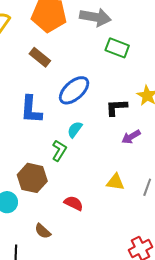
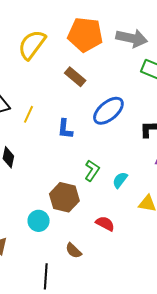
blue L-shape: (31, 110) -> (65, 129), size x0.7
cyan semicircle: (75, 130) -> (120, 180), moved

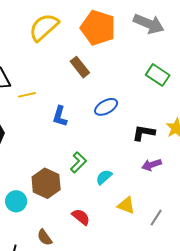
gray arrow: (132, 38) -> (149, 24), moved
blue ellipse: (108, 111) -> (106, 107), size x0.7
yellow line: (28, 114) -> (27, 95), turned 42

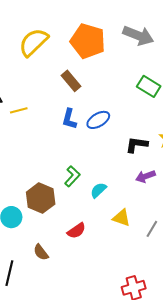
blue L-shape: (60, 116) -> (69, 119), moved
red semicircle: (81, 217) -> (76, 231), turned 108

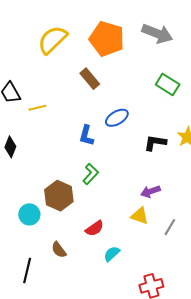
blue L-shape: (69, 119) -> (86, 136), moved
purple arrow: (145, 176) -> (150, 191), moved
cyan semicircle: (98, 190) -> (112, 254), moved

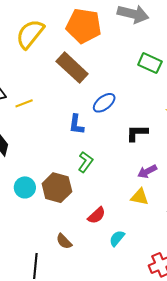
brown rectangle: (90, 79) -> (72, 68), size x1.5
black L-shape: (155, 143) -> (137, 133), moved
cyan circle: (29, 214) -> (25, 187), moved

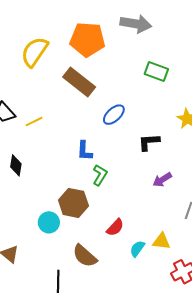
blue L-shape: (76, 124) -> (85, 151), moved
cyan circle: (25, 187) -> (49, 222), moved
yellow triangle: (140, 197) -> (161, 241), moved
brown semicircle: (64, 241) -> (85, 256), size x1.5

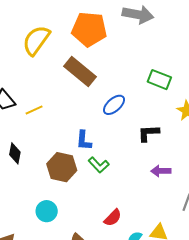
green rectangle: (156, 71) -> (159, 80), moved
green L-shape: (100, 175) -> (99, 165), turned 105
purple arrow: (162, 180) -> (161, 171), turned 30
brown hexagon: (73, 203) -> (62, 167), moved

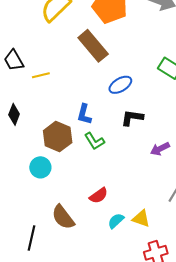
black L-shape: (148, 133) -> (132, 118), moved
purple arrow: (161, 171) -> (160, 149), moved, turned -36
cyan circle: (47, 211) -> (40, 167), moved

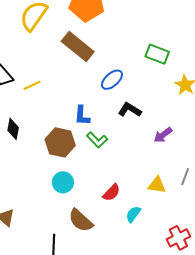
black L-shape: (132, 118) -> (130, 110), turned 35
cyan circle: (40, 167) -> (63, 182), moved
yellow triangle: (141, 219) -> (157, 185), moved

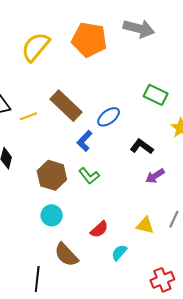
brown rectangle: (78, 47) -> (66, 106), moved
black L-shape: (130, 110) -> (142, 147), moved
blue L-shape: (82, 116) -> (85, 141), moved, turned 35

